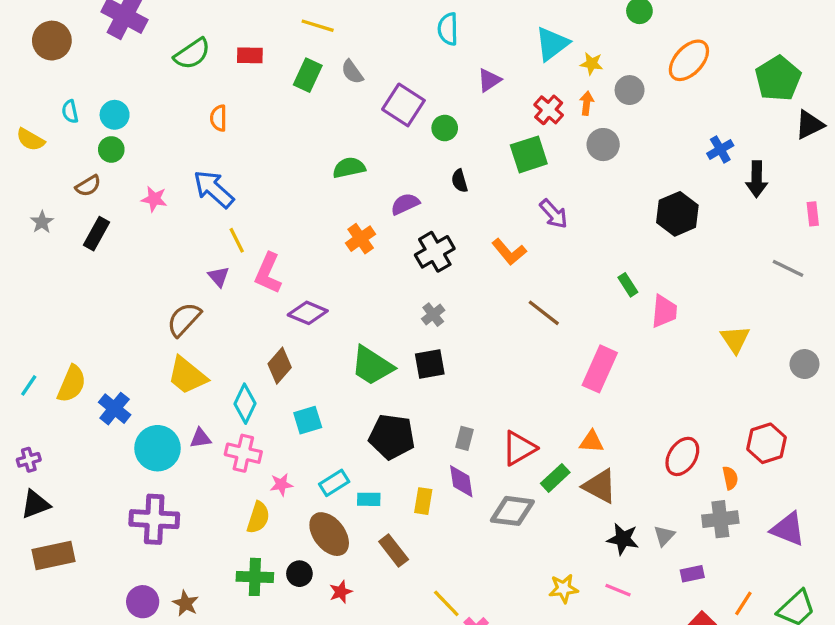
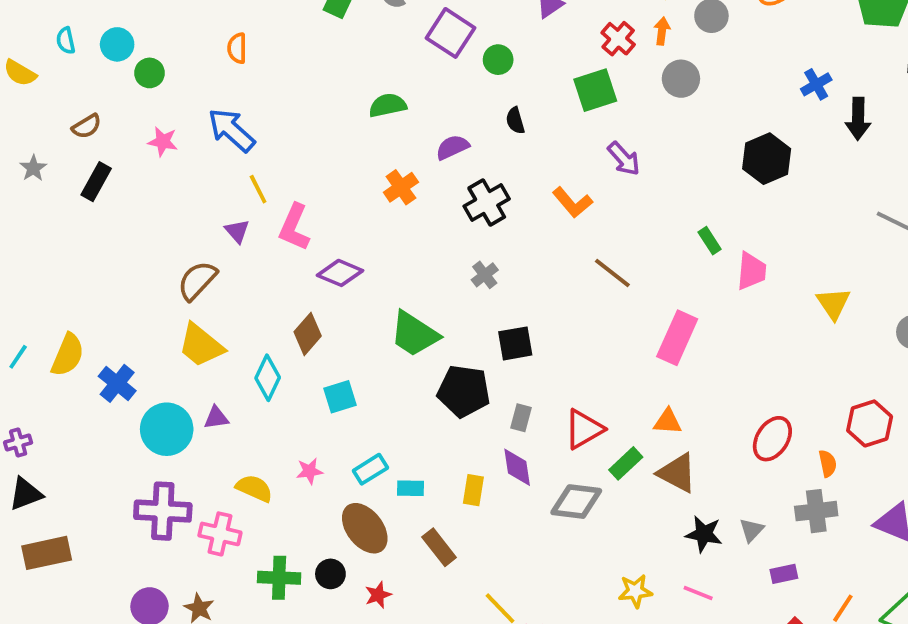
green circle: (111, 149) -> (150, 73), moved
black square: (430, 364) -> (515, 343), moved
black pentagon: (392, 437) -> (464, 391), moved
pink cross: (243, 453) -> (220, 534), moved
yellow semicircle: (258, 518) -> (254, 488), moved, turned -84

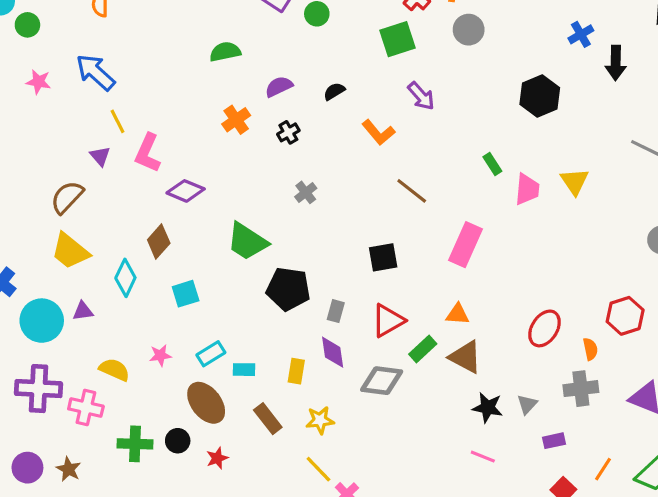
black semicircle: (515, 121) -> (334, 91), moved, turned 75
black cross: (487, 202) -> (288, 132), moved, size x0.6
yellow triangle: (833, 303) -> (575, 181), moved
black square: (515, 343) -> (383, 257), moved
yellow star: (635, 591) -> (320, 420), moved

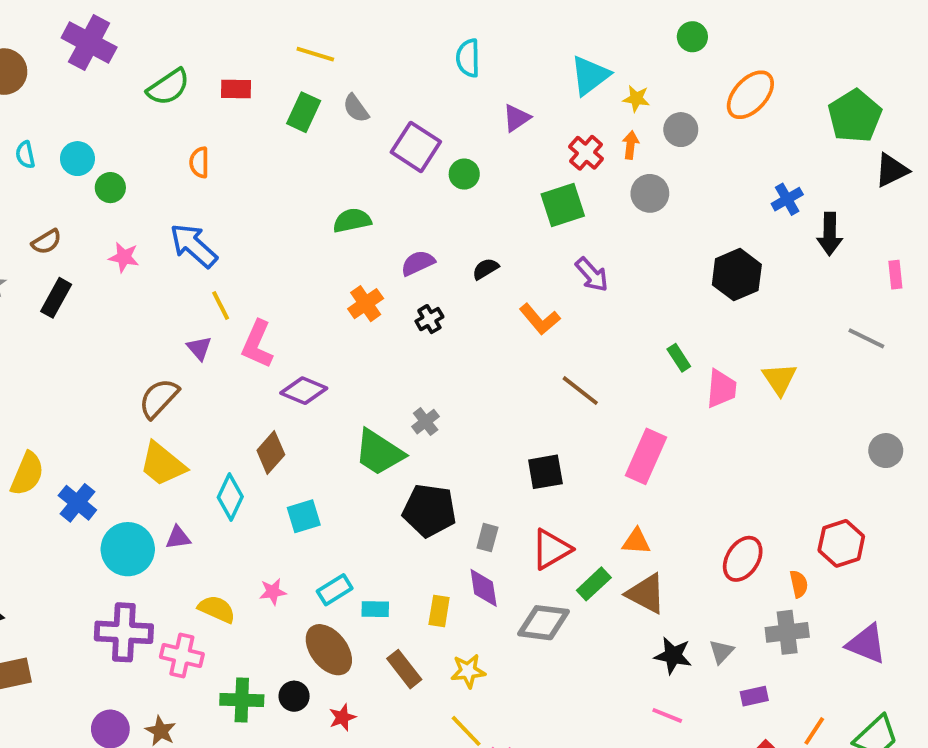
gray cross: (306, 192) -> (426, 422), moved

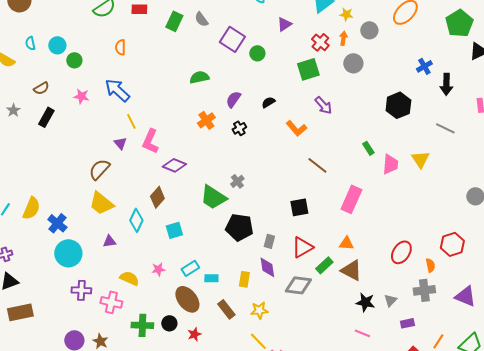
purple semicircle: (418, 263) -> (233, 99), turned -30
gray line: (866, 338) -> (445, 128), moved
cyan circle: (128, 549) -> (68, 253), moved
purple cross: (124, 632) -> (81, 290), size x0.7

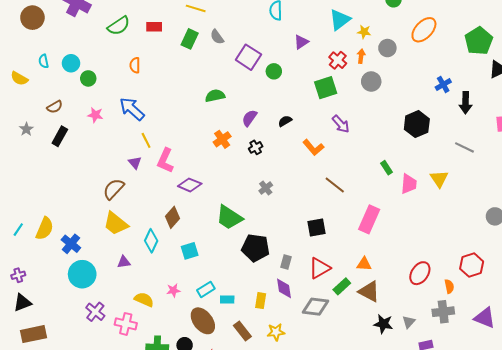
gray cross: (237, 181) -> (266, 188), moved
purple cross: (81, 290) -> (95, 312), turned 36

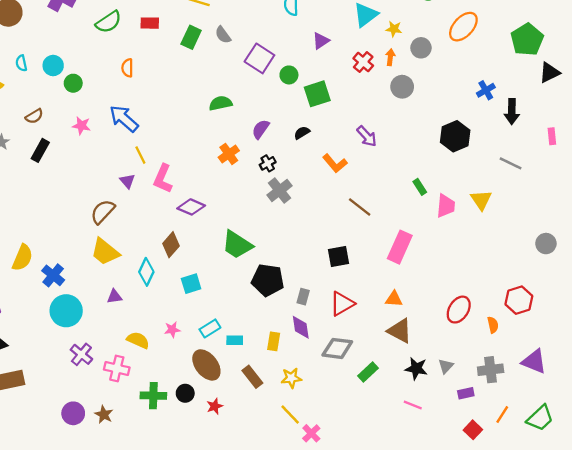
green square: (326, 88) -> (317, 94), moved
gray cross: (266, 188) -> (280, 190), moved, size x1.5
green rectangle: (342, 286) -> (368, 372), moved
gray cross: (443, 312) -> (491, 370), moved

